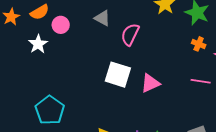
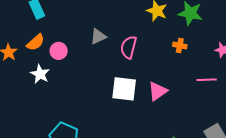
gray triangle: (102, 18) -> (98, 36), turned -42
orange cross: (199, 44) -> (180, 46), moved

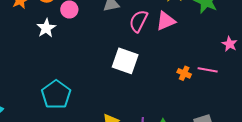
orange cross: (180, 46) -> (184, 73), moved
pink triangle: (158, 91) -> (166, 21), moved

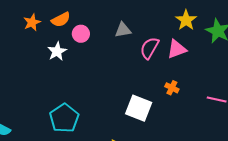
white square: (125, 61) -> (139, 108), moved
orange cross: (184, 73) -> (172, 88), moved

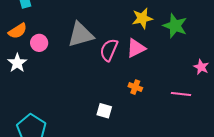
yellow star: (186, 20) -> (142, 18), turned 30
gray triangle: (123, 30) -> (81, 35), size x1.6
white square: (139, 108) -> (104, 111), size x0.6

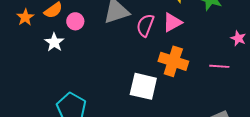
orange cross: (135, 87) -> (173, 61), size x2.0
white square: (104, 111) -> (143, 86), size x1.8

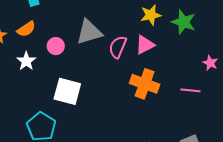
pink circle: (75, 21) -> (56, 46), moved
white square: (143, 86) -> (67, 91), moved

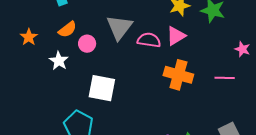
orange semicircle: (26, 29) -> (67, 29), moved
gray triangle: (89, 32) -> (119, 27), turned -32
pink semicircle: (118, 47) -> (149, 40), turned 80

